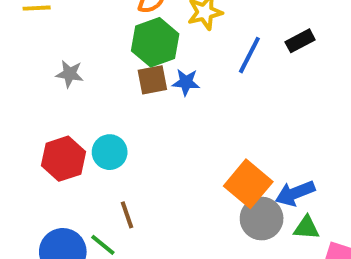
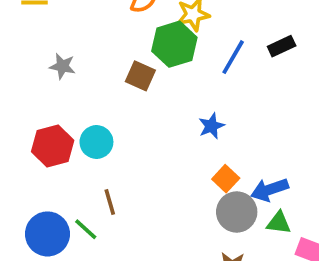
green hexagon: (155, 42) -> (174, 44), moved
brown square: (152, 80) -> (140, 76), turned 32
blue star: (186, 82) -> (211, 126), moved, turned -30
orange square: (248, 184) -> (226, 179), size x0.6

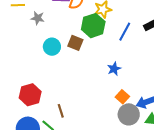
gray star: (62, 66) -> (38, 18), moved
cyan circle: (96, 142) -> (52, 47), moved
red hexagon: (53, 146) -> (30, 95), moved

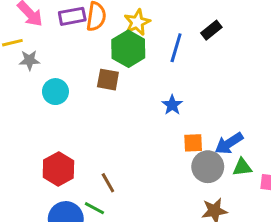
gray star: (38, 18) -> (29, 60), moved
cyan circle: (52, 47) -> (55, 92), moved
orange square: (122, 97) -> (193, 143), turned -32

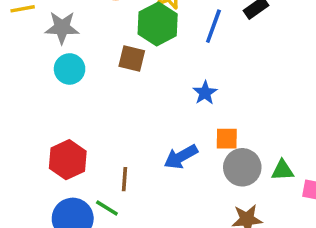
gray star: (29, 60) -> (62, 28), moved, size x1.4
blue arrow: (229, 143) -> (181, 157), moved
brown line: (108, 183) -> (124, 179), turned 30

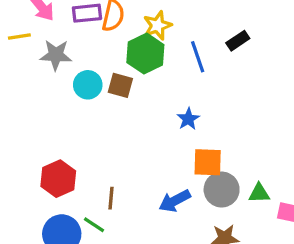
blue line: (213, 26) -> (198, 57), turned -40
cyan circle: (70, 69) -> (88, 85), moved
orange square: (227, 139) -> (208, 162), size x1.4
blue arrow: (181, 157) -> (175, 201), moved

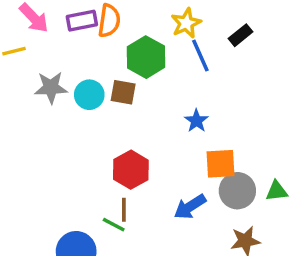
yellow star: (157, 25) -> (186, 23), moved
gray star: (56, 55) -> (51, 87), moved
red hexagon: (58, 179) -> (131, 170), moved
green line: (94, 225) -> (114, 225), moved

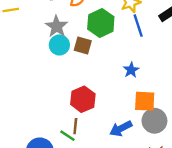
gray star: (51, 87) -> (57, 26), moved, turned 30

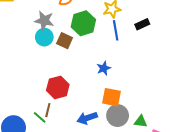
gray star: (57, 26) -> (44, 21), turned -30

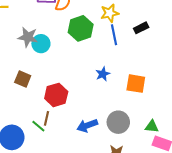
gray star: (44, 21) -> (28, 37), moved
brown square: (65, 41) -> (23, 79), moved
orange square: (112, 97) -> (136, 84), moved
green triangle: (141, 121) -> (152, 126), moved

